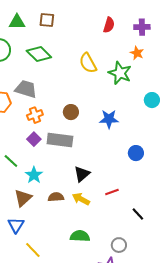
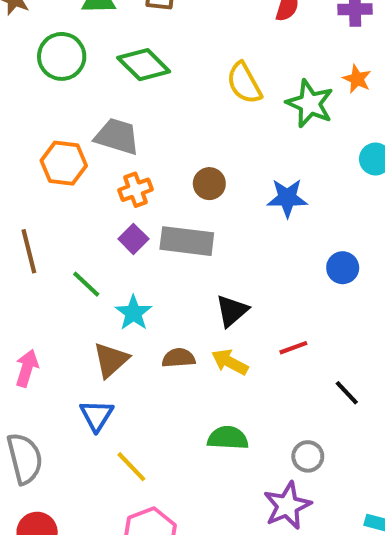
orange star: (137, 53) -> (357, 79), moved

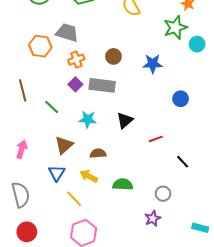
green star: (310, 104) -> (175, 28), moved, turned 30
cyan star: (133, 313) -> (88, 119), moved, turned -30
brown semicircle: (179, 358) -> (98, 153), moved
yellow arrow: (230, 362) -> (89, 176), moved
purple star: (287, 506) -> (153, 218), size x0.7

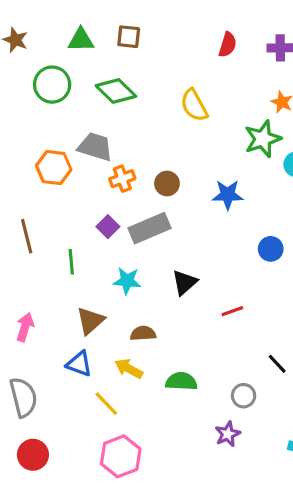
orange cross: (76, 60) -> (122, 179), moved
gray rectangle: (102, 85) -> (149, 228), turned -30
green line: (52, 107) -> (71, 262), turned 42
black line: (183, 162) -> (277, 364), moved
blue triangle: (57, 173) -> (79, 364), turned -42

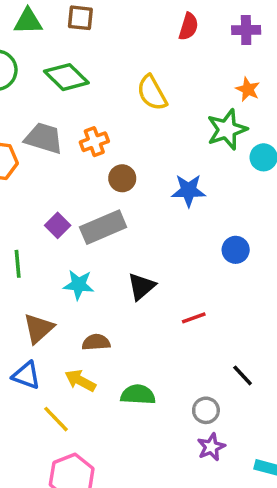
orange cross: (122, 179) -> (94, 142), moved
purple star: (228, 434) -> (211, 447), moved

